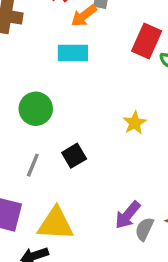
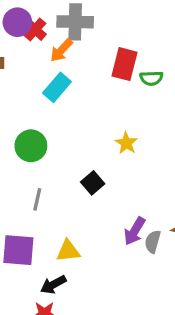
cyan rectangle: (73, 53) -> (57, 87), turned -40
black square: (74, 156) -> (93, 183), moved
yellow triangle: (56, 224) -> (68, 251), size x0.7

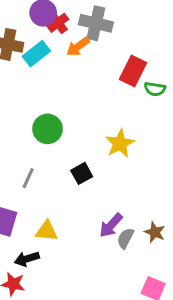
cyan rectangle: (57, 87) -> (36, 54), moved
yellow star: (126, 143) -> (120, 143), size x1.4
green circle: (31, 146) -> (48, 129), moved

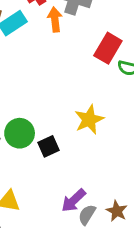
orange arrow: (78, 47) -> (55, 20), turned 115
green circle: (48, 129) -> (20, 133), moved

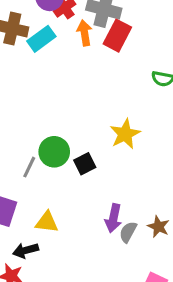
red rectangle: (108, 48) -> (117, 36), moved
purple arrow: (74, 201) -> (113, 218), turned -32

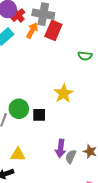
orange arrow: (84, 33) -> (32, 30), turned 42
black square: (85, 164) -> (39, 115), turned 32

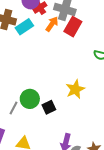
black square: (39, 115) -> (49, 107), turned -32

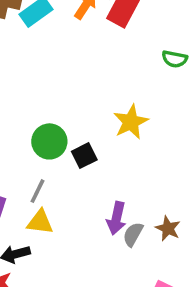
gray line: (14, 108) -> (38, 191), moved

